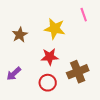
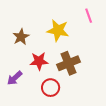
red star: (50, 57) -> (39, 61), moved
brown cross: (78, 72) -> (69, 63), moved

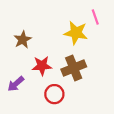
yellow star: (58, 30) -> (76, 33), moved

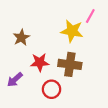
pink line: (95, 17) -> (90, 16), turned 48
brown cross: (74, 68) -> (70, 64), turned 30

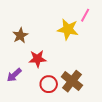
brown cross: (70, 64) -> (72, 81), moved, turned 30

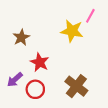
red star: (38, 59) -> (40, 62), turned 30
red circle: (49, 84) -> (35, 89), moved

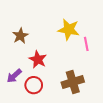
pink line: (90, 16) -> (86, 44), moved, turned -40
brown cross: (76, 86) -> (73, 82), turned 35

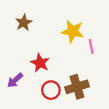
brown star: (20, 36) -> (24, 23), moved
red circle: (34, 85) -> (51, 90), moved

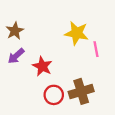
brown star: (24, 23) -> (15, 31), moved
purple arrow: (15, 80) -> (16, 56), moved

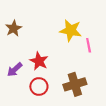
purple arrow: (16, 56) -> (15, 70), moved
red circle: (54, 95) -> (39, 86), moved

